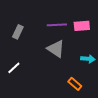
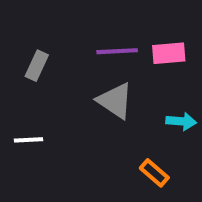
white line: (14, 68) -> (28, 140), turned 40

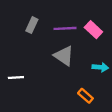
pink rectangle: (169, 53) -> (93, 30), turned 48
gray rectangle: (37, 66) -> (32, 25), moved

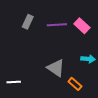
gray triangle: (64, 56) -> (56, 68), moved
white line: (16, 77) -> (14, 82), moved

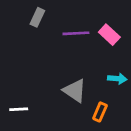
gray rectangle: (28, 22) -> (37, 17), moved
orange rectangle: (75, 84) -> (100, 112), turned 72

